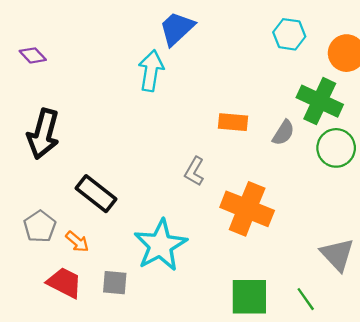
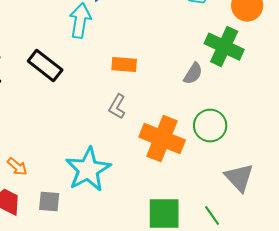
orange rectangle: (233, 122) -> (124, 65), moved
green circle: (336, 148) -> (210, 126), moved
black rectangle: (96, 194) -> (45, 66), moved

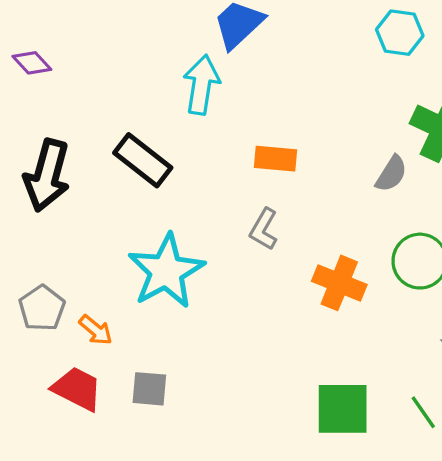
orange cross: (162, 139) -> (339, 283), size x0.7
cyan star: (88, 170) -> (166, 271), moved

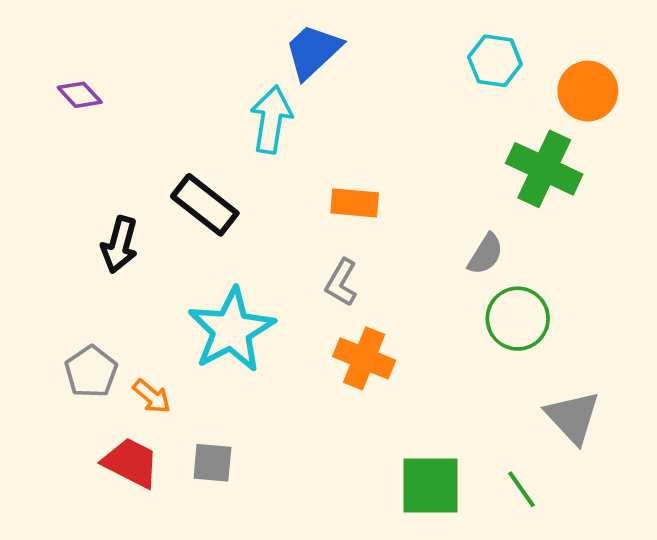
gray semicircle: (391, 174) -> (485, 254), moved
black arrow: (47, 175) -> (119, 245), moved, size x0.7
orange cross: (339, 283) -> (364, 358), moved

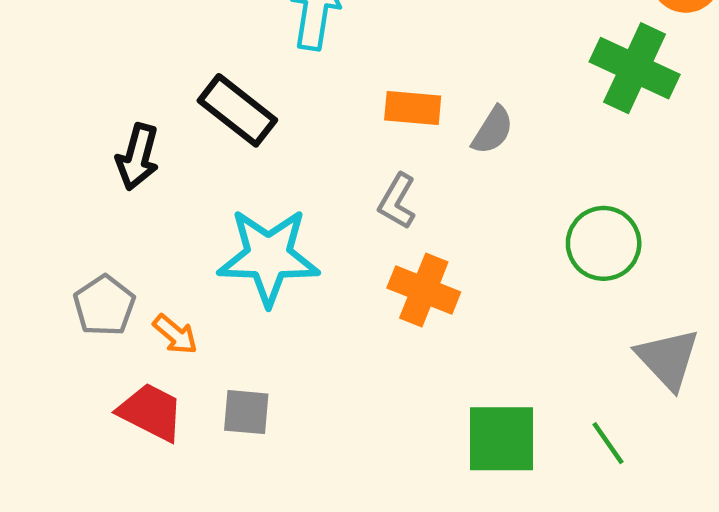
gray semicircle: (485, 254) -> (493, 130), moved
cyan star: (231, 330) -> (268, 257), turned 30

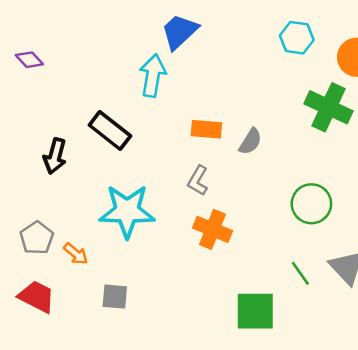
red trapezoid: (151, 412) -> (37, 297), moved
green line: (608, 443) -> (300, 273), moved

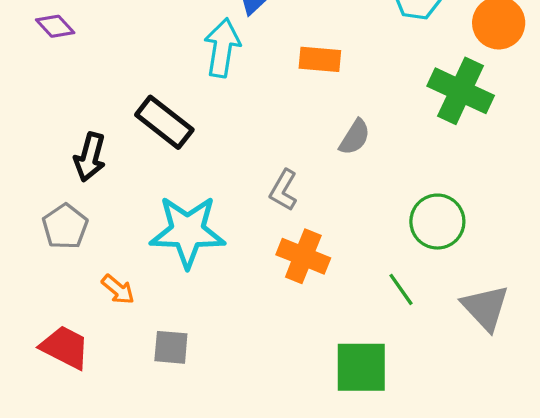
orange rectangle: (206, 129) -> (320, 59), moved
gray pentagon: (37, 238) -> (65, 227), moved
green line: (300, 273) -> (401, 289), moved

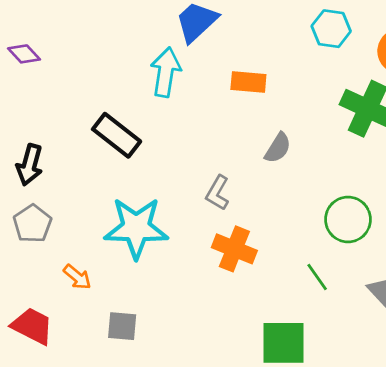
black arrow: (90, 157) -> (30, 165), moved

